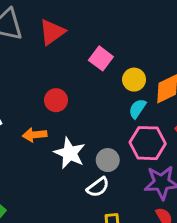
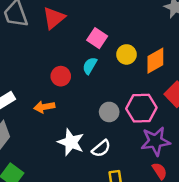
cyan semicircle: (137, 109) -> (90, 66), moved
white star: (70, 153) -> (71, 142), moved
gray circle: (108, 160) -> (109, 112), moved

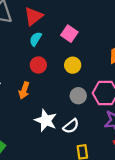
yellow circle: (126, 54) -> (73, 65), moved
cyan semicircle: (90, 66) -> (36, 39), moved
orange arrow: (44, 107) -> (24, 90), turned -63

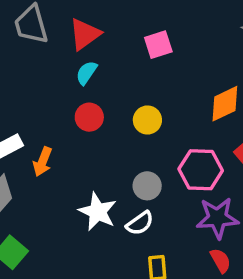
pink square: (69, 34) -> (158, 45), moved, turned 35
orange arrow: (24, 90) -> (43, 162), moved
gray circle: (78, 96) -> (147, 186), moved

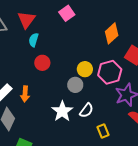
yellow circle: (147, 120) -> (85, 69), moved
gray circle: (147, 186) -> (75, 85), moved
white star: (98, 212) -> (62, 111), turned 30

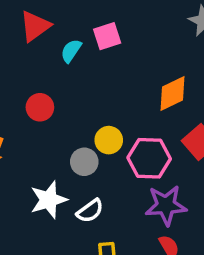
cyan semicircle: (34, 40) -> (71, 51), moved

